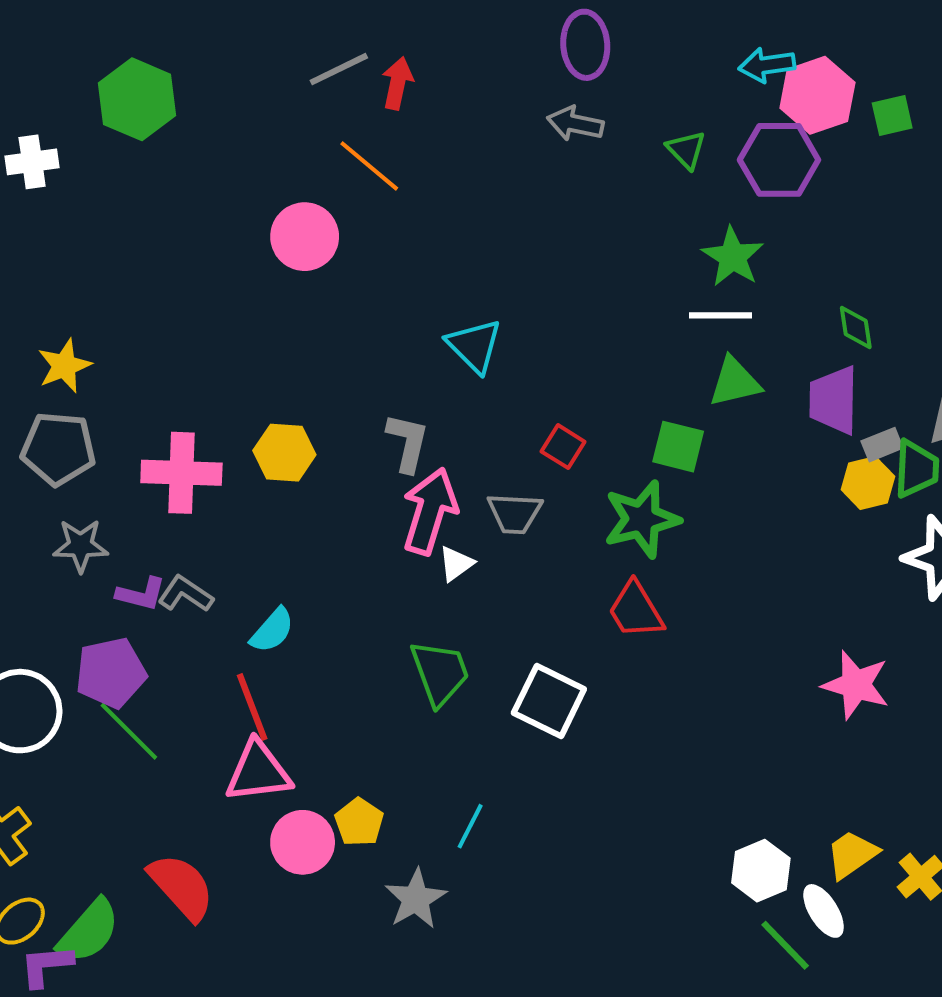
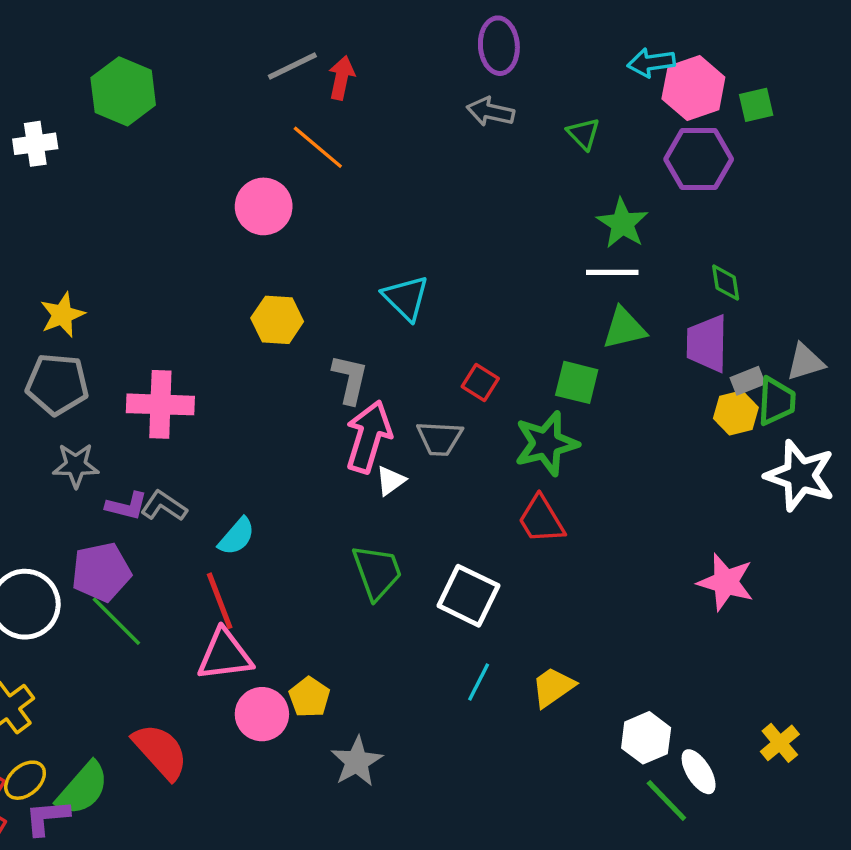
purple hexagon: (779, 160) -> (699, 159), moved
yellow hexagon: (284, 453) -> (277, 320), moved
cyan line: (470, 826) -> (479, 682), moved
yellow trapezoid: (852, 854) -> (553, 687), moved

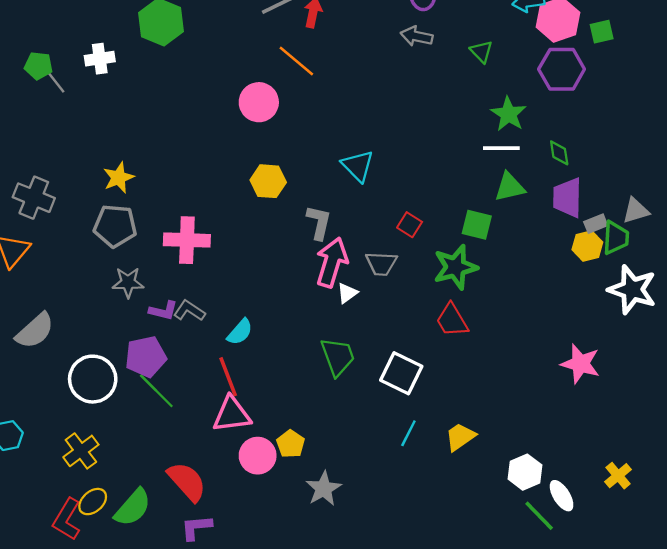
green diamond: (726, 283) -> (559, 153), moved
purple L-shape: (47, 817) -> (196, 527), moved

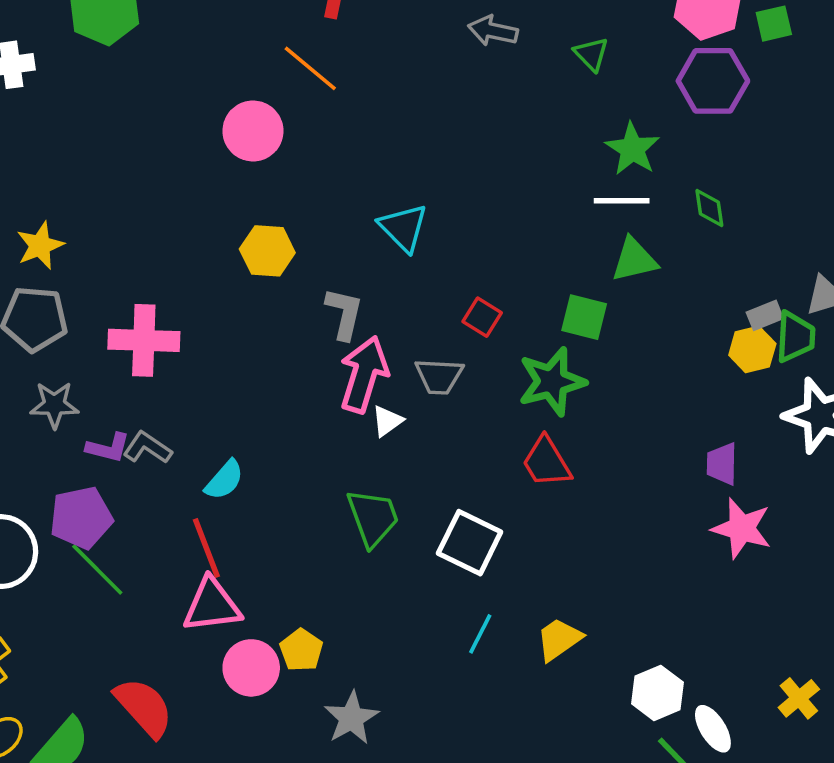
purple trapezoid: (567, 198) -> (722, 464), moved, size x0.7

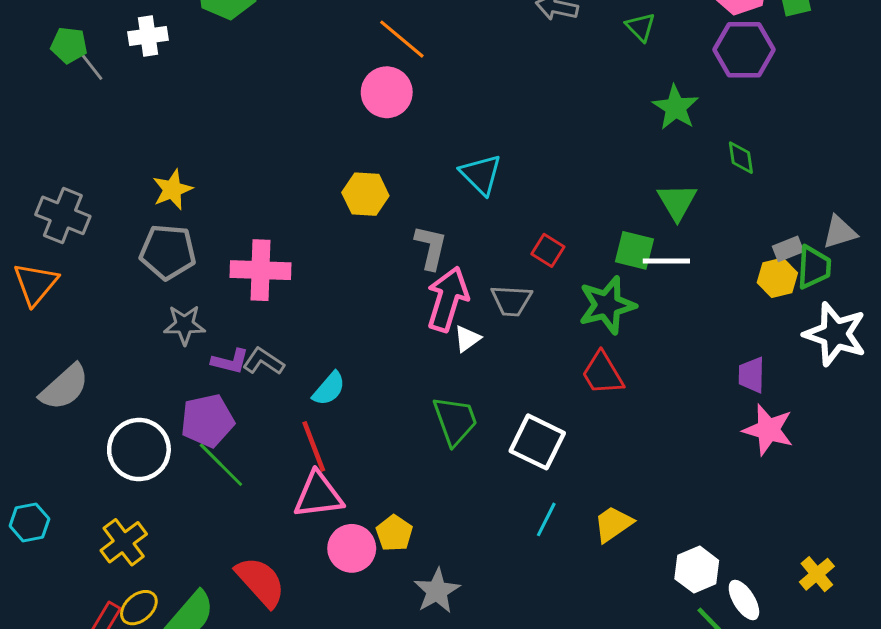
pink circle: (253, 131) -> (387, 92), moved
white line: (622, 201) -> (666, 261), moved
green triangle: (634, 260) -> (677, 202), turned -48

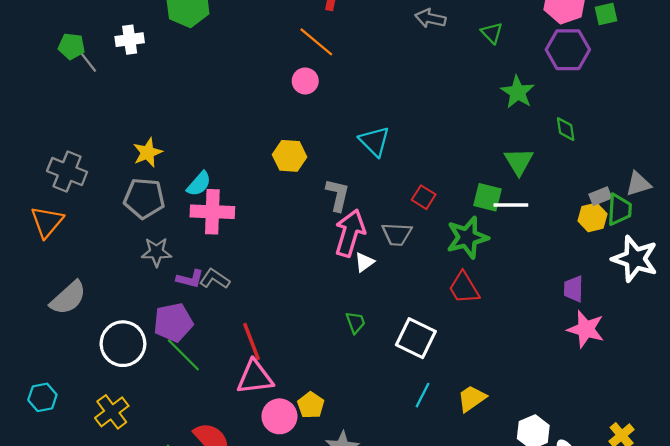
pink circle: (387, 92) -> (305, 81), size x0.7
cyan semicircle: (329, 389) -> (199, 184), moved
green trapezoid: (455, 421) -> (355, 322), size x0.6

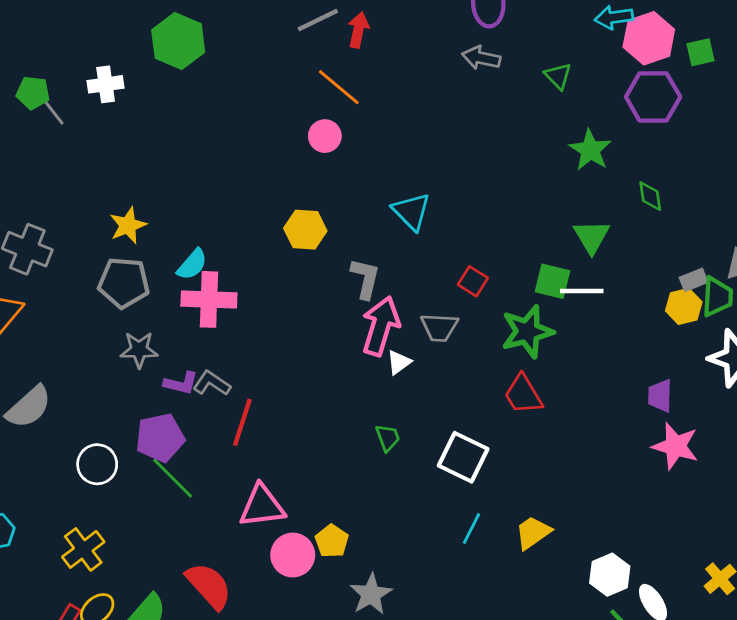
red line: (252, 341) -> (242, 422), moved, turned 39
white circle: (123, 344) -> (97, 464), size x0.7

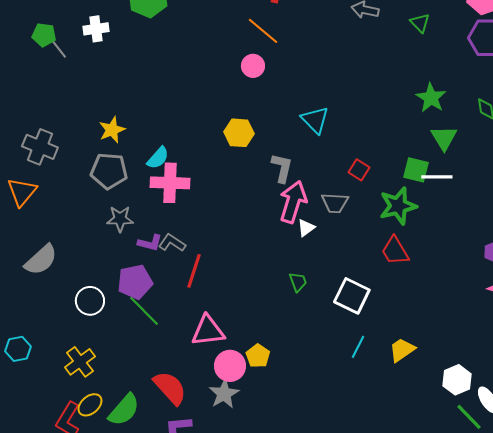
green star: (590, 150) -> (431, 98), moved
gray star: (371, 594) -> (224, 394), moved

